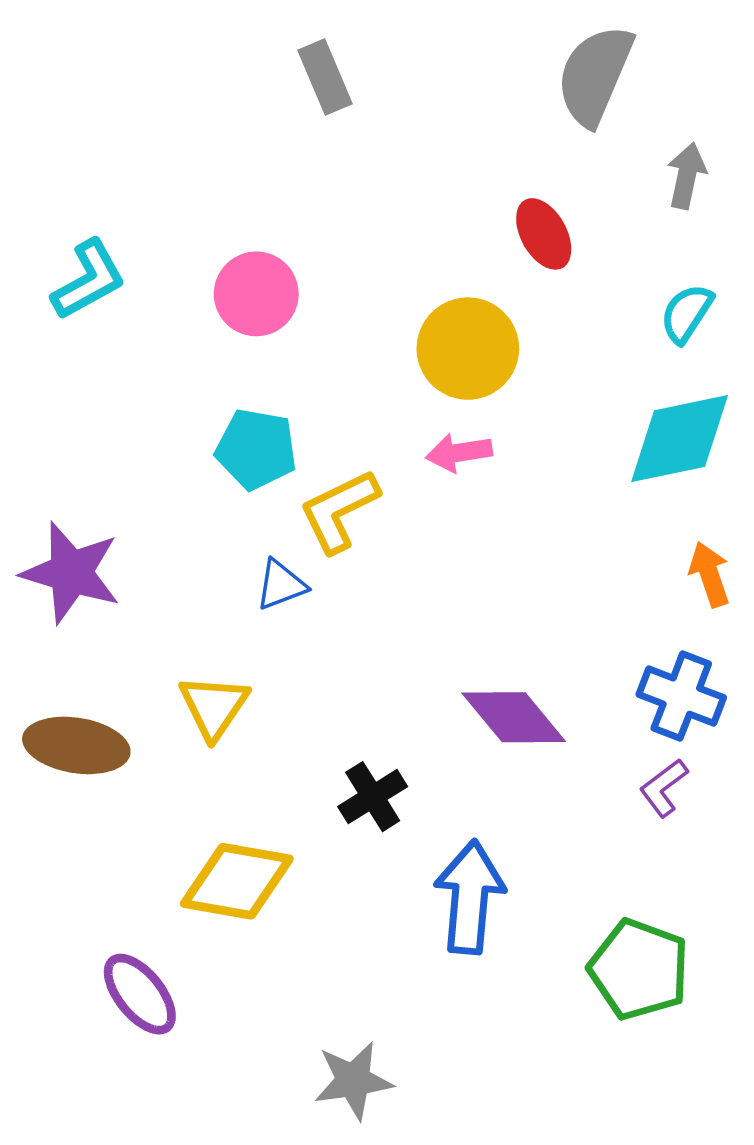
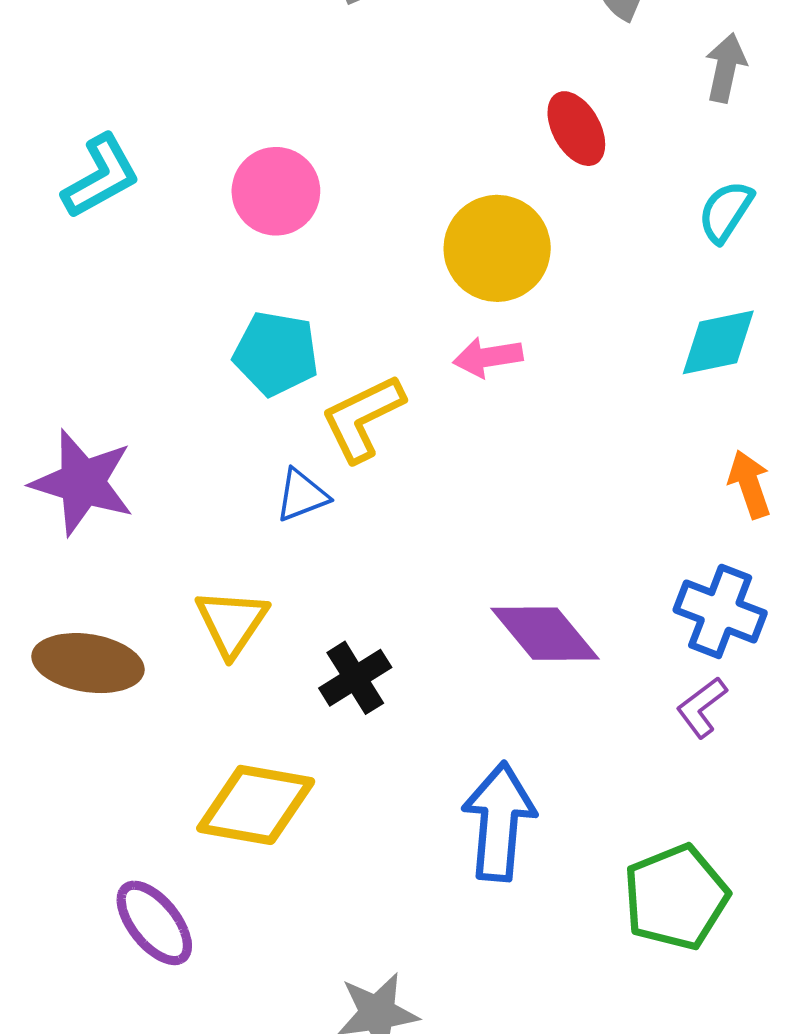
cyan diamond: (680, 439) -> (718, 342), size x0.7
black cross: (373, 797) -> (355, 678), moved
green pentagon: (639, 969) -> (676, 897), turned 30

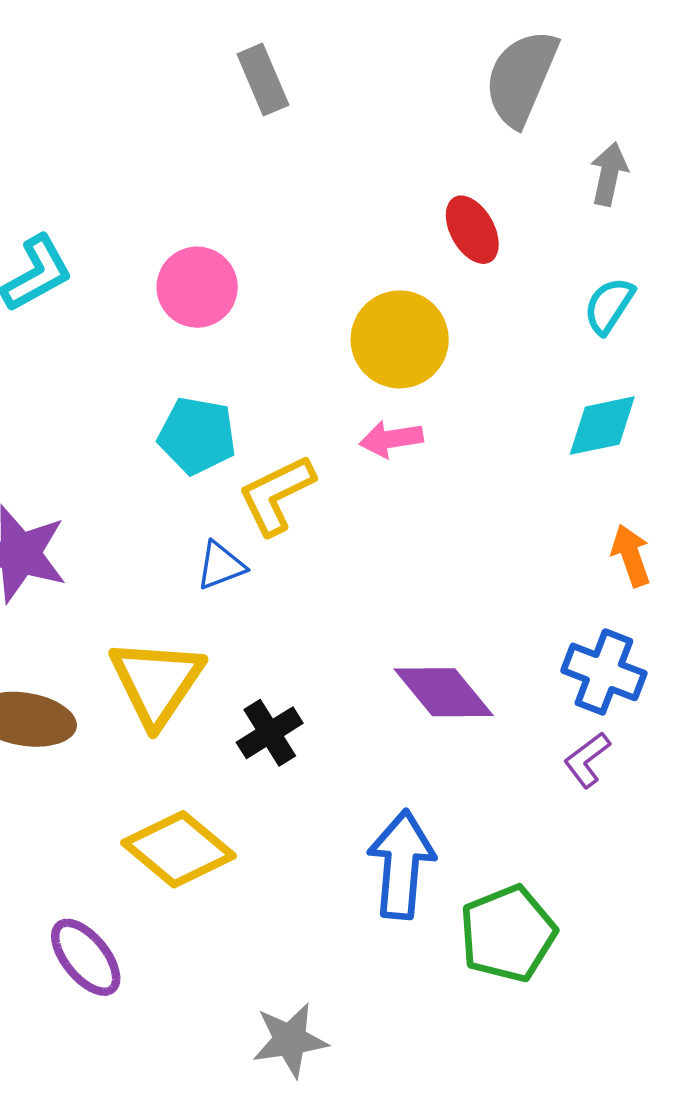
yellow triangle: (232, 623) -> (157, 682), size x1.4
yellow diamond: (256, 805) -> (179, 849), turned 30
green pentagon: (676, 897) -> (508, 934), moved

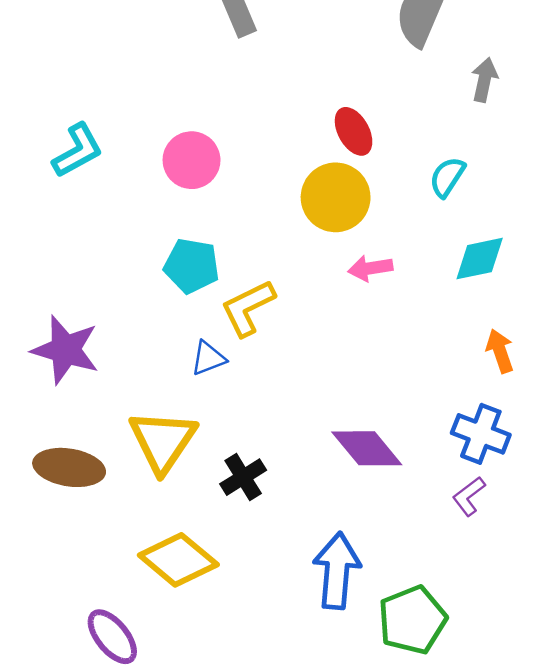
red ellipse: (472, 230) -> (354, 131), moved
cyan semicircle: (609, 306) -> (447, 177), moved
pink arrow: (391, 439) -> (370, 268), moved

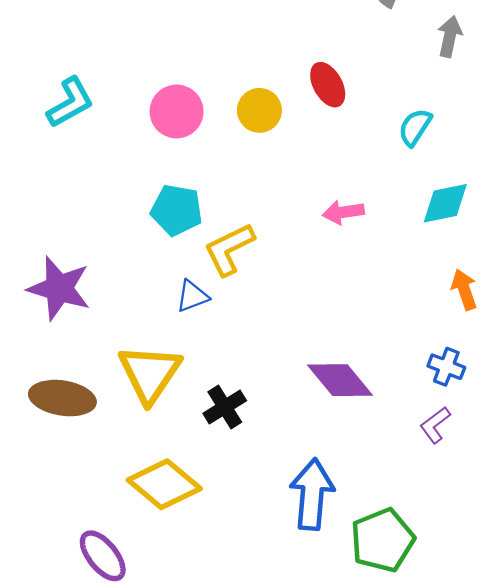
yellow circle: (336, 197) -> (259, 110), moved, size x0.7
blue cross: (481, 434) -> (446, 367), size x0.7

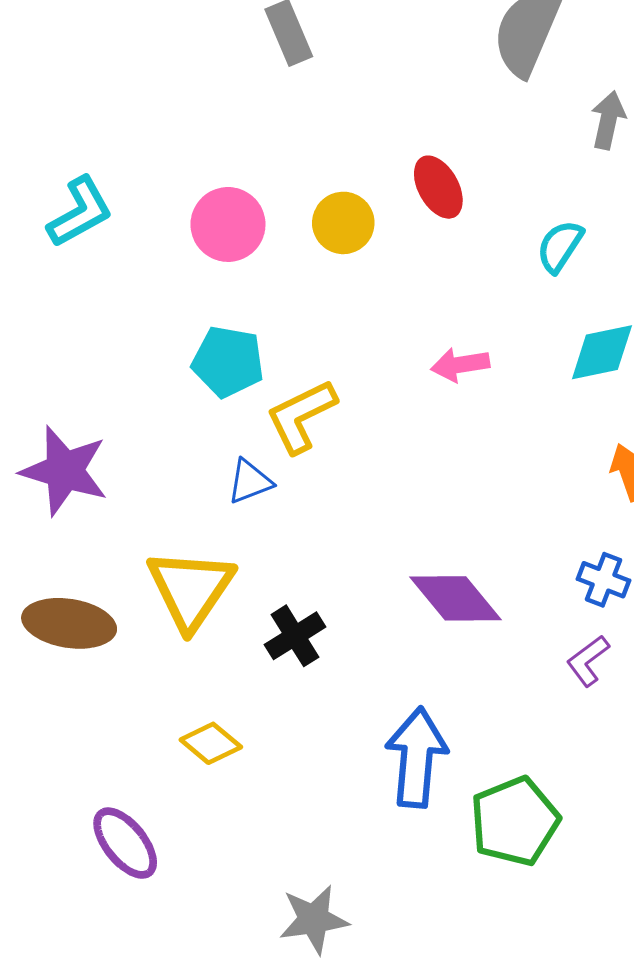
yellow diamond: (164, 484) -> (211, 743), size x0.6

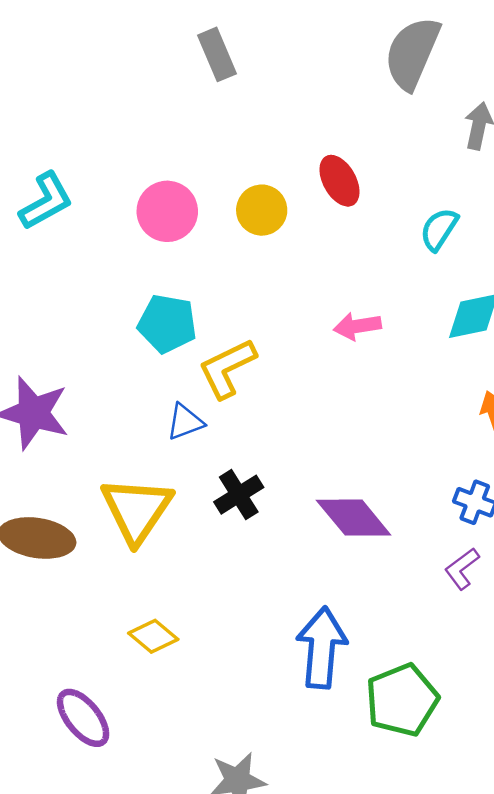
black cross: (295, 636) -> (239, 495), moved

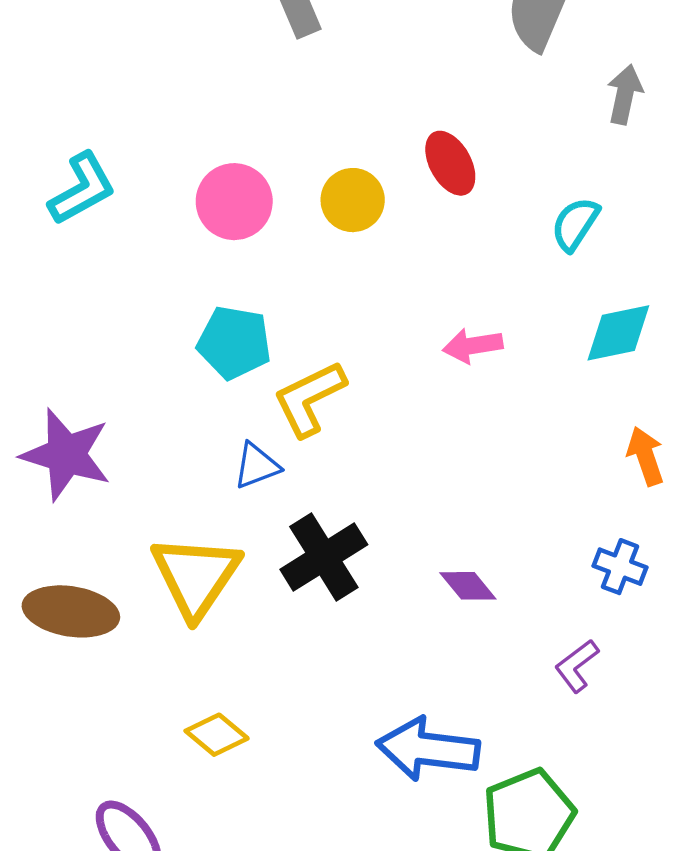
black cross: (239, 495) -> (324, 557), size x1.4
purple diamond: (354, 518) -> (468, 586), size x0.6
purple L-shape: (462, 569) -> (577, 666), moved
blue arrow: (322, 648) -> (428, 749), turned -88

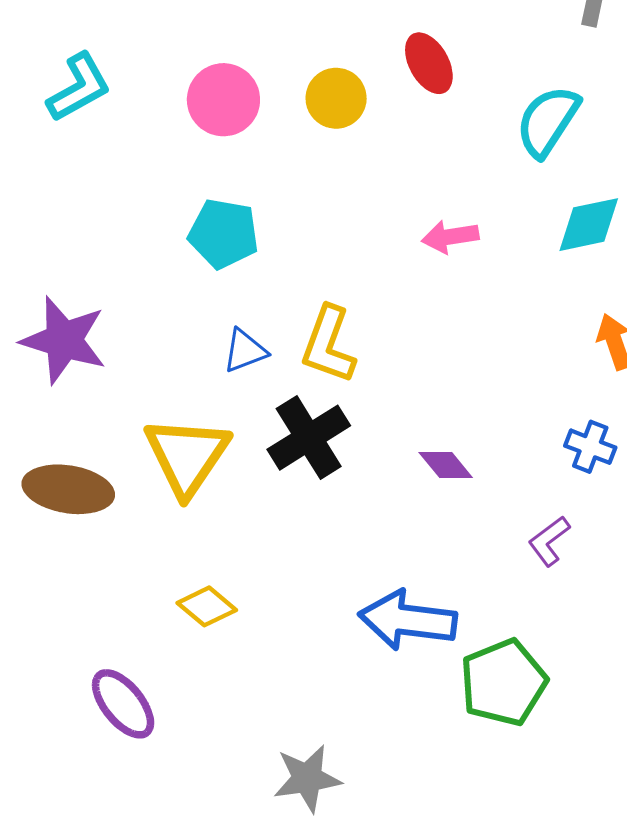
cyan semicircle: (575, 224) -> (548, 121), size x1.4
yellow L-shape: (309, 399) -> (328, 345), moved, turned -44

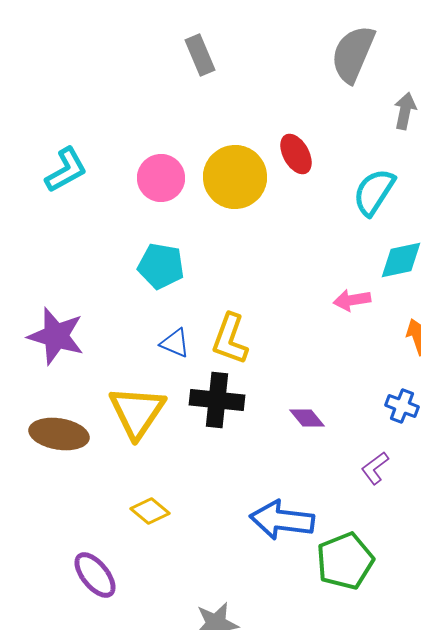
yellow circle: (336, 98) -> (235, 177), size x1.6
pink arrow: (450, 237) -> (352, 300), moved
blue triangle: (245, 351) -> (175, 343), turned 44
black cross: (309, 438) -> (217, 400), turned 38

